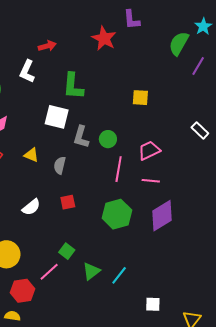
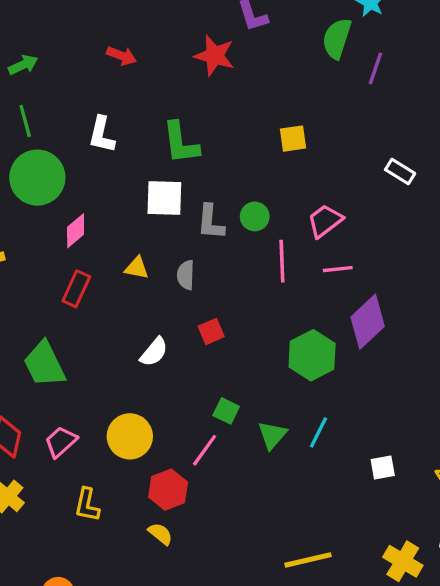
red arrow: (47, 46) -> (122, 56), moved, turned 48
green hexagon: (117, 214) -> (312, 355), moved
yellow semicircle: (12, 316) -> (160, 534), turned 42

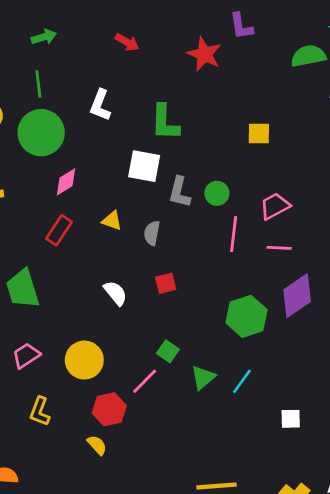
green semicircle: (337, 38) -> (308, 56), turned 52
white semicircle: (154, 352) -> (115, 293), turned -88

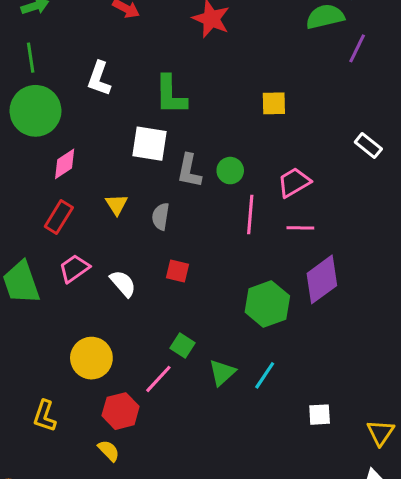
yellow triangle: (112, 221) -> (116, 205), turned 40
red square: (166, 283) -> (178, 271), turned 30
pink trapezoid: (26, 356) -> (74, 269), moved

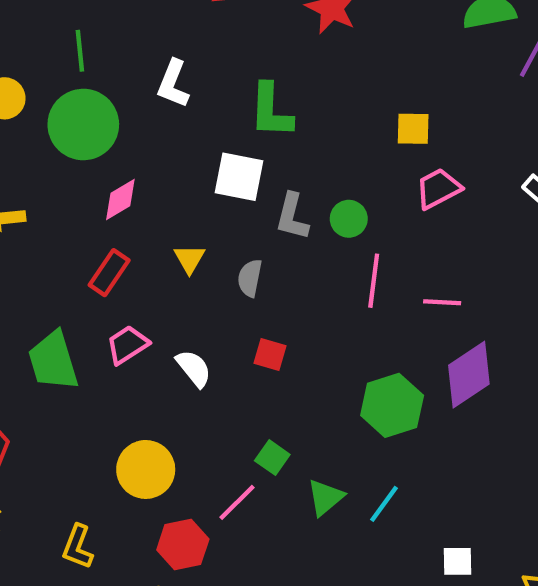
pink trapezoid: (294, 182) -> (438, 189), moved

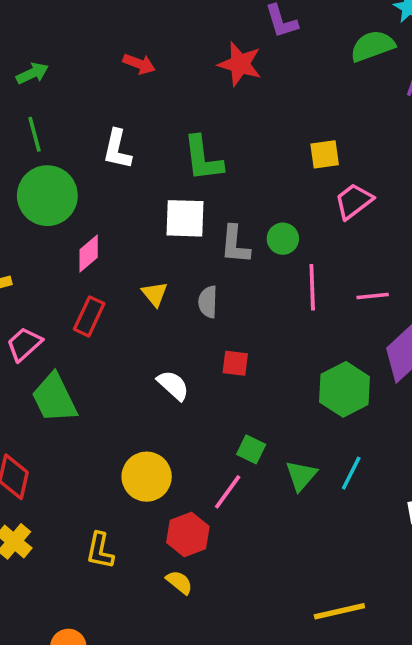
pink trapezoid: (127, 345) -> (24, 344), moved

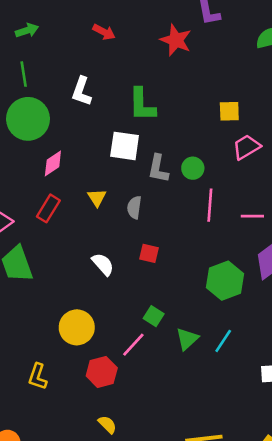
yellow semicircle: (179, 582) -> (107, 424), moved

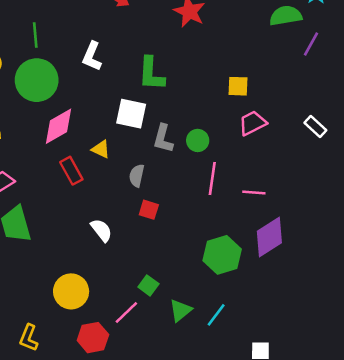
pink diamond: (53, 163) -> (58, 126), size x1.4
yellow triangle: (97, 198) -> (101, 149), moved, turned -36
red rectangle: (48, 208) -> (71, 171), moved, turned -64
red square: (149, 253) -> (149, 210), moved

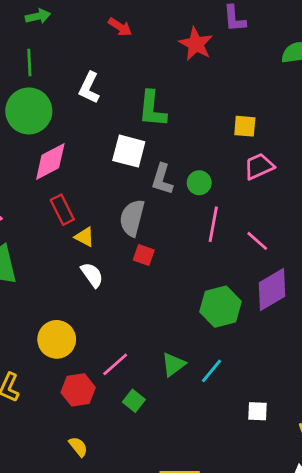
yellow triangle: (101, 149) -> (85, 237), moved
gray semicircle: (137, 176) -> (132, 218), size x1.5
pink line: (254, 192) -> (257, 241), turned 35
green square: (148, 285) -> (134, 401), moved

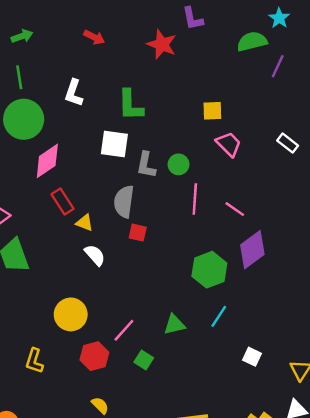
pink trapezoid: (259, 166) -> (229, 144), turned 76
green triangle: (173, 364) -> (174, 325), turned 30
cyan line: (212, 371) -> (219, 316), moved
white square: (257, 411) -> (252, 357), turned 30

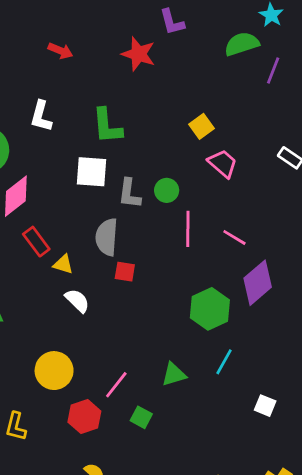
yellow square: (212, 111) -> (201, 126), turned -30

